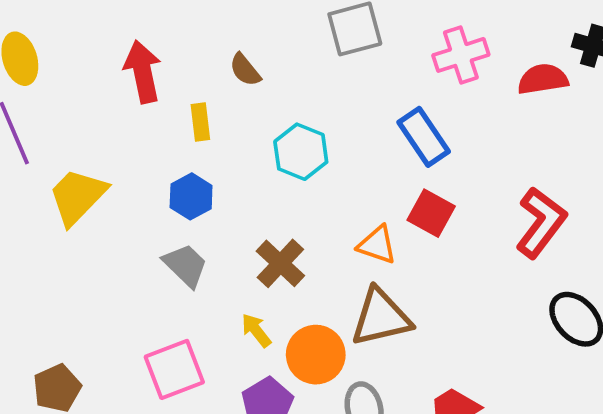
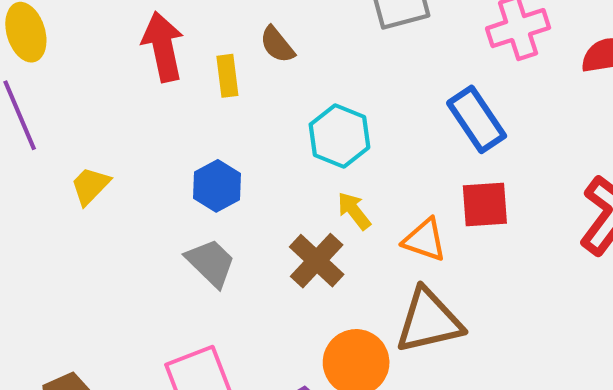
yellow rectangle: (200, 122) -> (227, 76), moved
yellow trapezoid: (78, 196) -> (90, 186), size x0.6
red square: (431, 213) -> (485, 205), turned -33
yellow arrow: (256, 330) -> (354, 211), moved

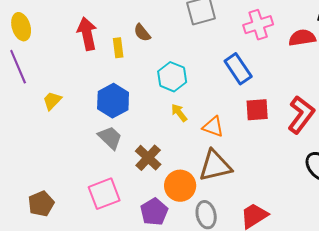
blue hexagon: (217, 186) -> (113, 101), size x1.4
red square: (485, 205) -> (257, 110), moved
brown cross: (317, 261) -> (148, 158), moved

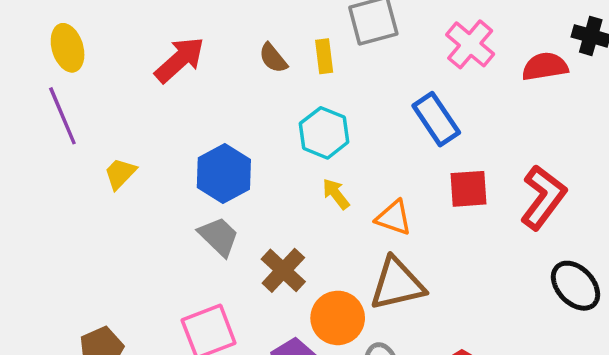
pink cross: (258, 25) -> (470, 44), turned -32
red arrow: (87, 34) -> (180, 60), turned 60
yellow rectangle: (118, 48) -> (324, 56), moved

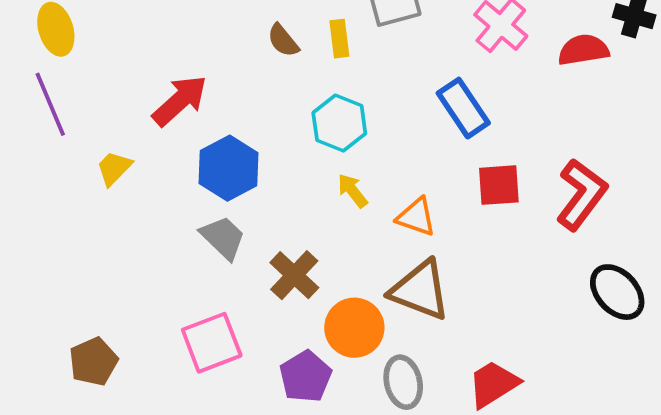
red arrow: (180, 60) -> (180, 101), moved
brown triangle: (397, 284) -> (420, 290), turned 34

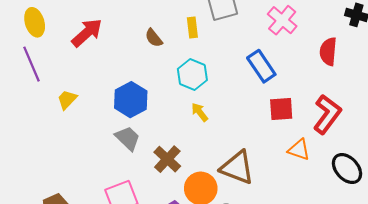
brown semicircle: (283, 40) -> (154, 38), moved
red semicircle: (583, 50) -> (328, 52), moved, turned -76
red arrow: (180, 101) -> (87, 33), moved
orange triangle: (416, 217) -> (299, 150), moved

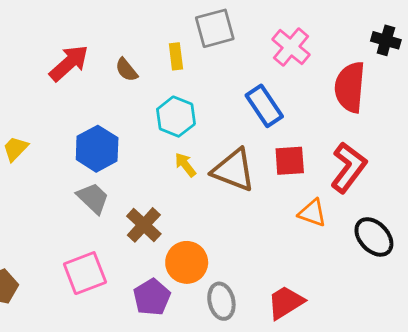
red arrow: (87, 33) -> (69, 63), moved
red semicircle: (328, 52) -> (350, 87), size x1.4
brown triangle: (237, 167) -> (233, 170), moved

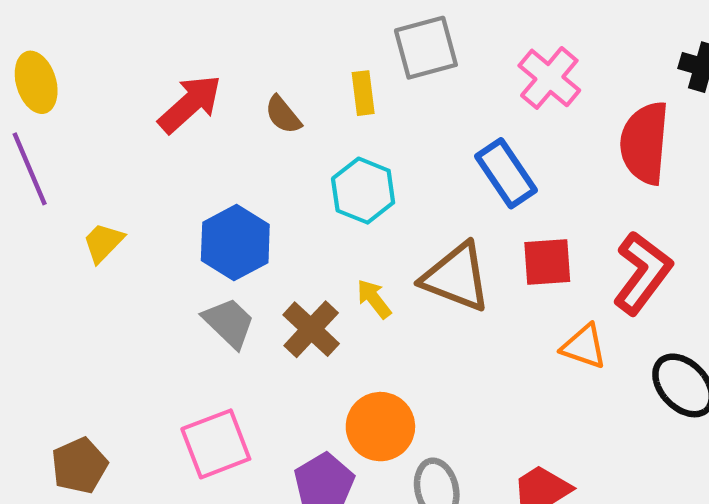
yellow arrow: (185, 165) -> (374, 299), moved
brown cross: (144, 225) -> (311, 329), moved

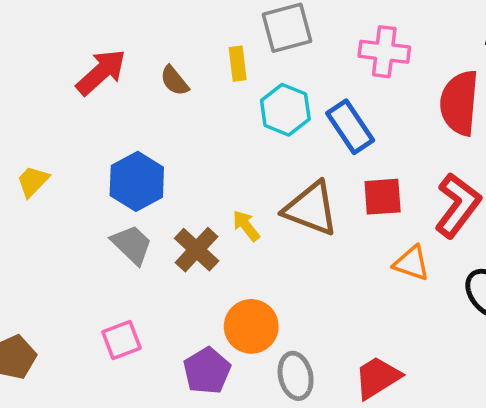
pink cross: (549, 78) -> (384, 52), turned -33
cyan hexagon: (363, 191) -> (285, 110), moved
pink square: (216, 444) -> (122, 340), size x0.7

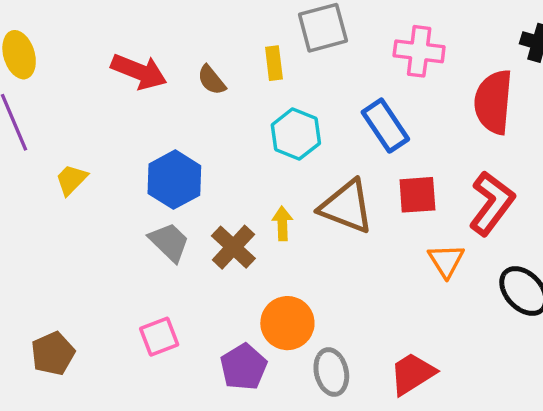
red arrow: (101, 72) -> (139, 72), turned 64
cyan hexagon: (285, 110) -> (296, 134), moved
yellow arrow: (246, 226) -> (282, 223), turned 36
orange triangle: (412, 263) -> (446, 261), turned 39

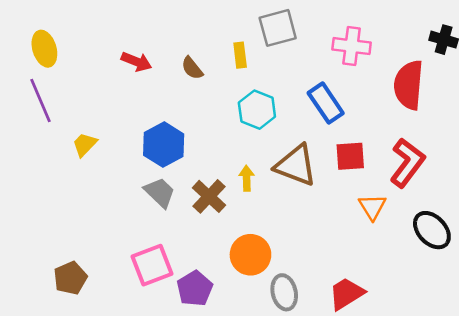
red arrow: (139, 72) -> (136, 62), size x0.7
pink square: (159, 337) -> (152, 265), size x1.4
purple pentagon: (244, 367) -> (195, 288), moved

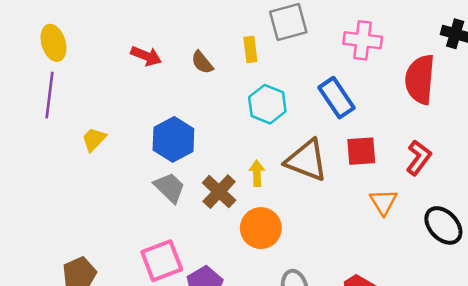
purple line: (41, 100) -> (50, 95), turned 30
red L-shape: (407, 163) -> (419, 158), size x0.7
orange circle: (250, 255) -> (261, 228), moved

